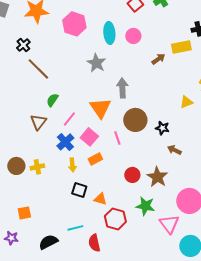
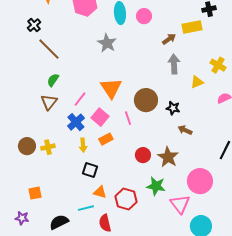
gray arrow: (122, 88) -> (174, 64), moved
green semicircle: (52, 100) -> (53, 80), moved
orange triangle: (100, 199) -> (100, 192), moved

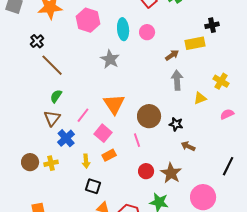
pink line: (128, 118) -> (137, 140), moved
blue cross: (76, 122) -> (66, 138), moved

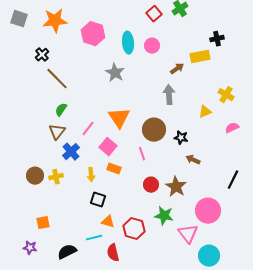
gray arrow: (177, 80) -> (169, 95), moved
orange rectangle: (109, 155) -> (114, 169), turned 48

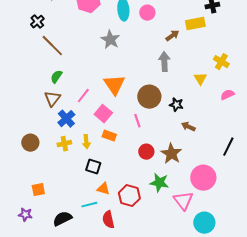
yellow triangle: (205, 112) -> (200, 79), turned -40
yellow cross: (56, 177) -> (64, 144), moved

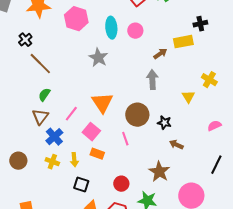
pink semicircle: (227, 95) -> (214, 126), moved
yellow cross: (64, 144) -> (52, 162), turned 32
red circle: (146, 152) -> (121, 184), moved

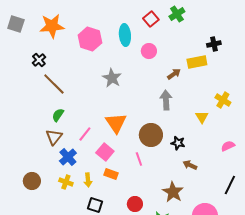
cyan ellipse: (111, 28) -> (125, 35), moved

